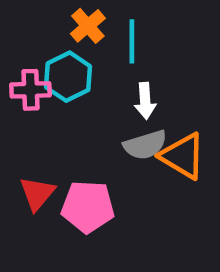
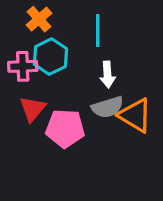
orange cross: (88, 26) -> (39, 19), moved
red triangle: (37, 193) -> (33, 109), moved
pink pentagon: (88, 207) -> (65, 128), moved

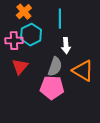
gray semicircle: (108, 107) -> (55, 67), moved, turned -54
pink pentagon: (65, 128) -> (52, 88), moved

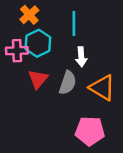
red triangle: (20, 67) -> (38, 79), moved
pink pentagon: (52, 88) -> (90, 131), moved

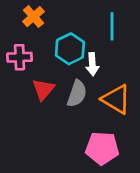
cyan line: (74, 23) -> (112, 26), moved
cyan hexagon: (38, 43) -> (70, 49), moved

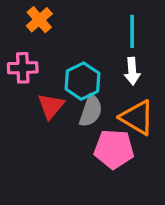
cyan hexagon: (70, 49) -> (82, 81), moved
white arrow: (92, 64) -> (132, 71), moved
pink pentagon: (102, 148) -> (114, 149), moved

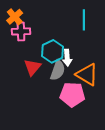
orange cross: (39, 20) -> (15, 17), moved
pink cross: (23, 68) -> (21, 31), moved
white arrow: (132, 71) -> (67, 58), moved

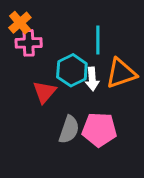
cyan line: (84, 20) -> (98, 40), moved
gray semicircle: (58, 70) -> (69, 130), moved
orange triangle: (87, 75) -> (121, 73), moved, turned -50

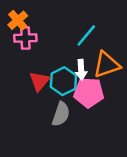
cyan line: (98, 40) -> (86, 35), turned 40
cyan hexagon: (72, 70) -> (63, 81), moved
pink pentagon: (99, 130) -> (89, 93), moved

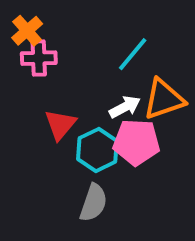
white arrow: (81, 70) -> (125, 107), turned -114
cyan hexagon: (63, 81) -> (97, 150), moved
gray semicircle: (61, 114) -> (93, 203), moved

